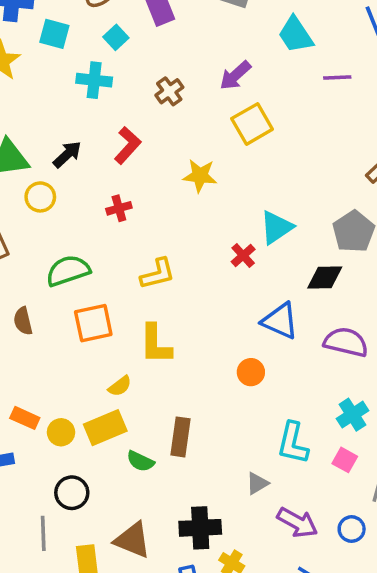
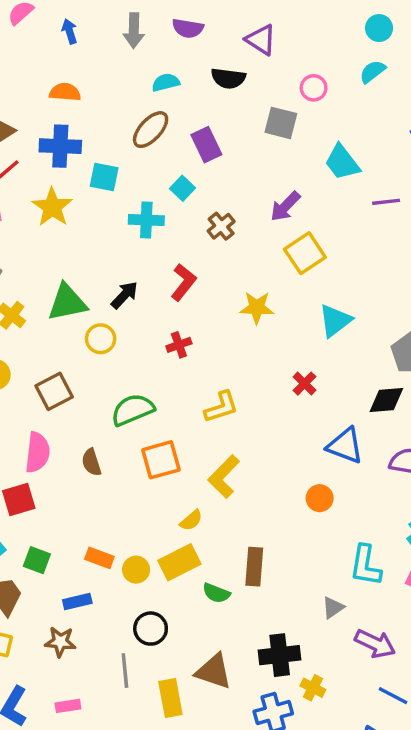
cyan square: (116, 37) -> (182, 188), moved
cyan triangle: (276, 227) -> (335, 321), moved
yellow L-shape: (156, 344) -> (224, 477), turned 48

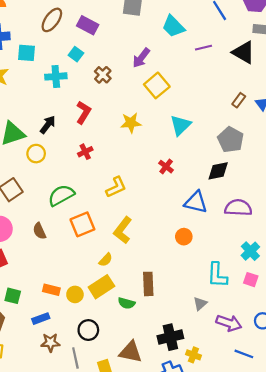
purple rectangle: (206, 145) -> (88, 25), turned -30
brown star: (60, 642) -> (50, 343), moved

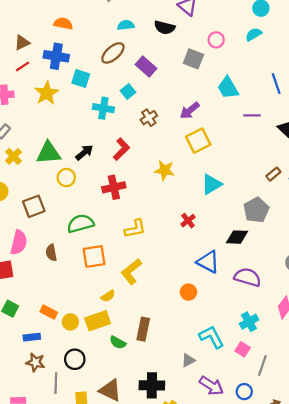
red cross: (85, 152) -> (114, 187), size x1.5
cyan L-shape: (217, 275) -> (212, 337), turned 136

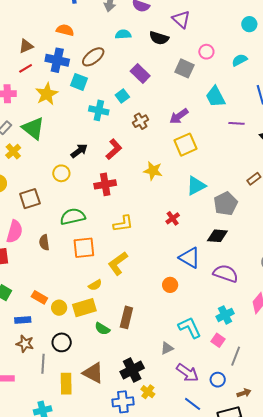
cyan semicircle: (254, 34) -> (240, 60), moved
brown ellipse: (113, 53) -> (93, 57), moved
green triangle: (49, 153) -> (33, 128), moved, turned 40
gray pentagon: (256, 210) -> (226, 204), moved
black cross: (152, 385) -> (132, 370), turned -30

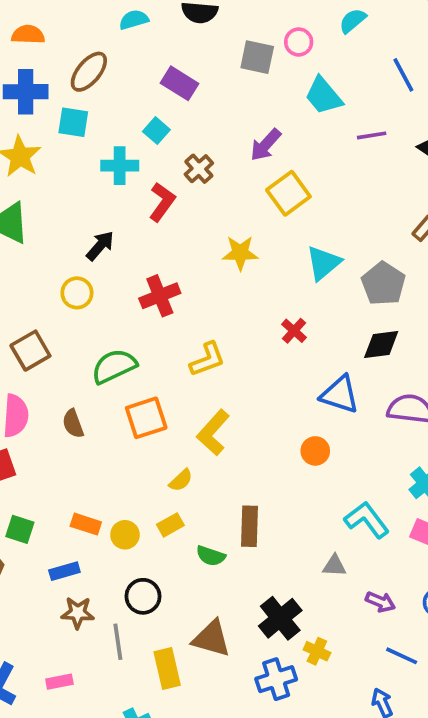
pink circle: (206, 52) -> (299, 42), moved
red L-shape: (114, 149) -> (162, 202), moved
yellow rectangle: (84, 308) -> (170, 525), size x0.6
gray triangle: (167, 348) -> (334, 566), turned 40
purple arrow: (187, 373) -> (380, 602), size x0.7

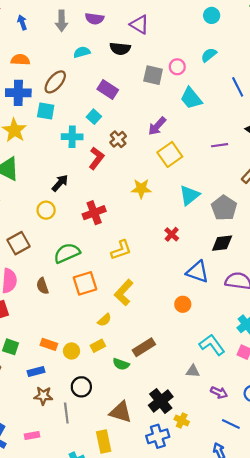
purple line: (372, 135) -> (220, 145), moved
brown rectangle: (249, 526) -> (144, 347), turned 55
yellow rectangle: (167, 669) -> (104, 441), moved

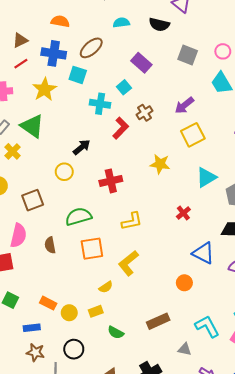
pink circle: (177, 67) -> (223, 51), moved
brown rectangle: (144, 347) -> (158, 321), moved

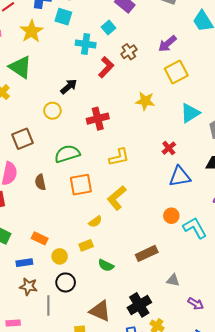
blue triangle: (203, 253) -> (180, 177), moved, turned -35
yellow circle: (69, 313) -> (60, 256), moved
cyan L-shape: (207, 326) -> (195, 228), moved

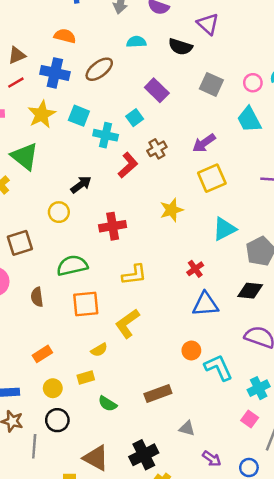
cyan square: (63, 17) -> (79, 116), moved
yellow star: (145, 101) -> (171, 210), turned -30
orange rectangle: (40, 238) -> (42, 354), moved, turned -63

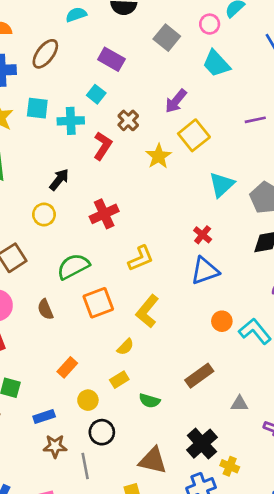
gray square: (211, 84) -> (167, 38), turned 30
yellow star: (171, 210) -> (159, 156), moved
blue triangle: (205, 304) -> (205, 271), moved

